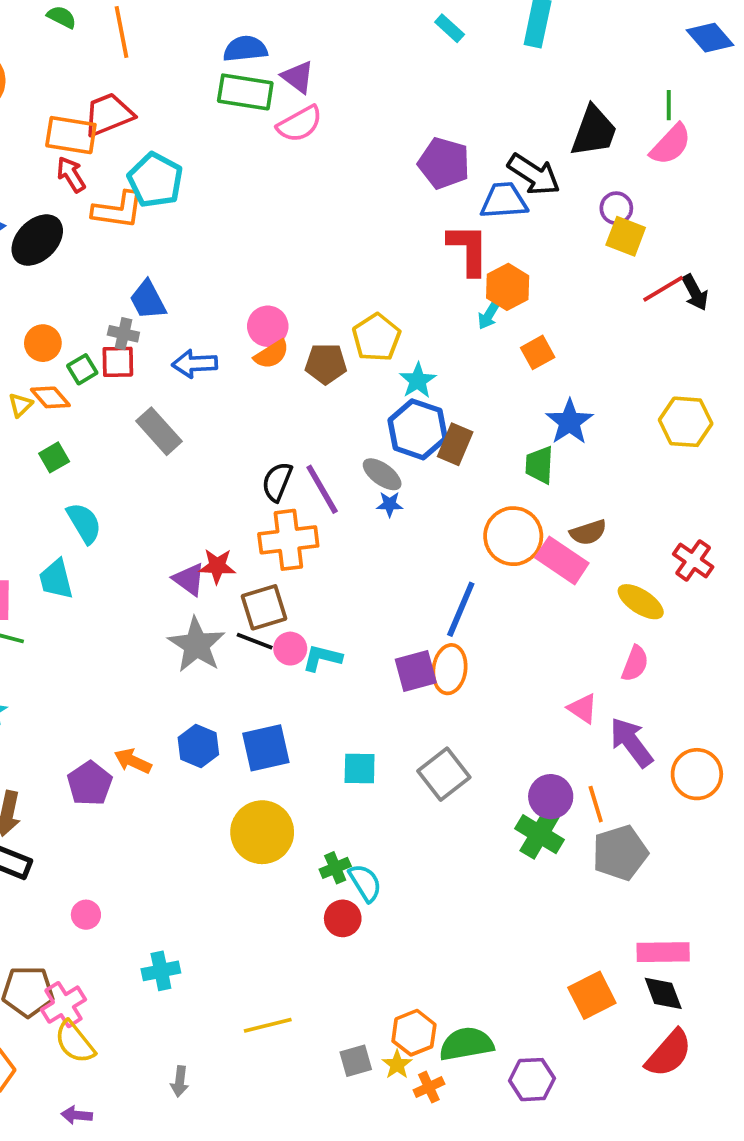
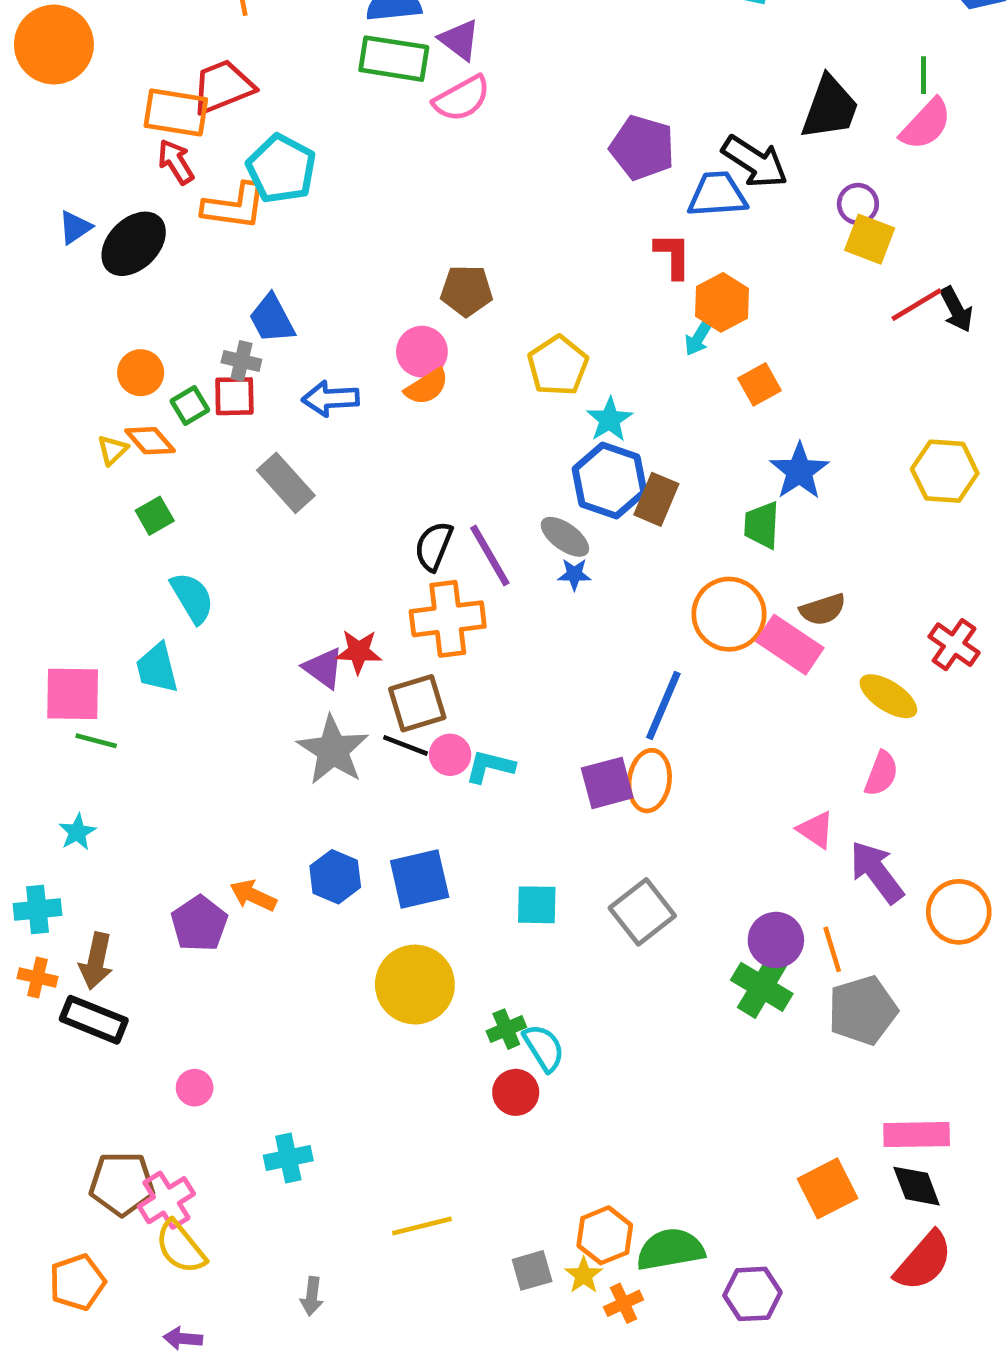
red L-shape: (468, 249) -> (673, 255), size x0.7
brown pentagon: (326, 364) -> (466, 291), moved

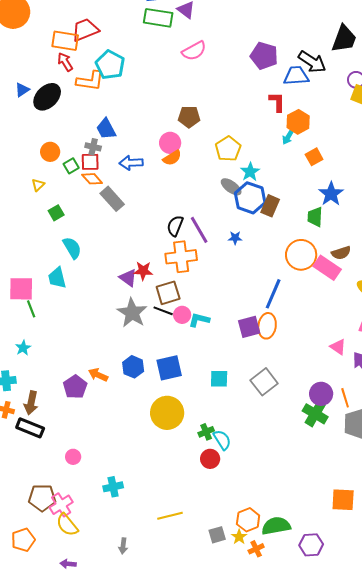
pink semicircle: (462, 98) -> (194, 51), moved
orange diamond: (150, 441) -> (92, 179), moved
gray ellipse: (565, 537) -> (231, 187), moved
green line: (96, 741) -> (31, 309), turned 54
orange square: (827, 1188) -> (343, 500), turned 30

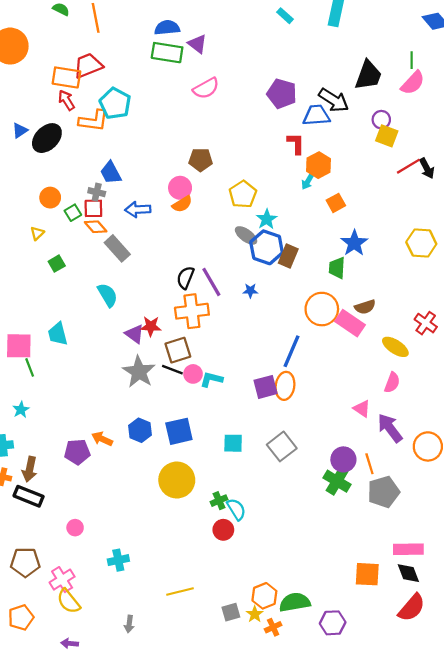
cyan semicircle: (72, 248) -> (108, 295), moved
purple pentagon: (75, 387) -> (77, 452), turned 30
brown pentagon: (42, 498) -> (25, 562), moved

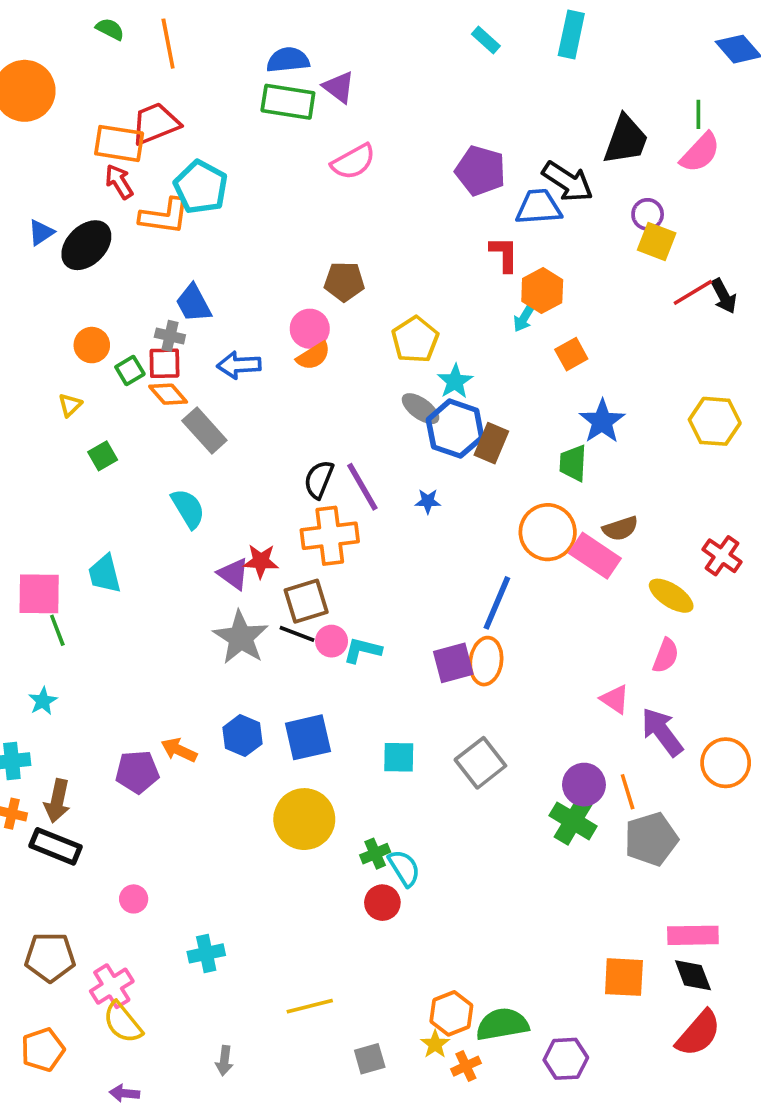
gray square: (231, 612) -> (370, 1059), moved

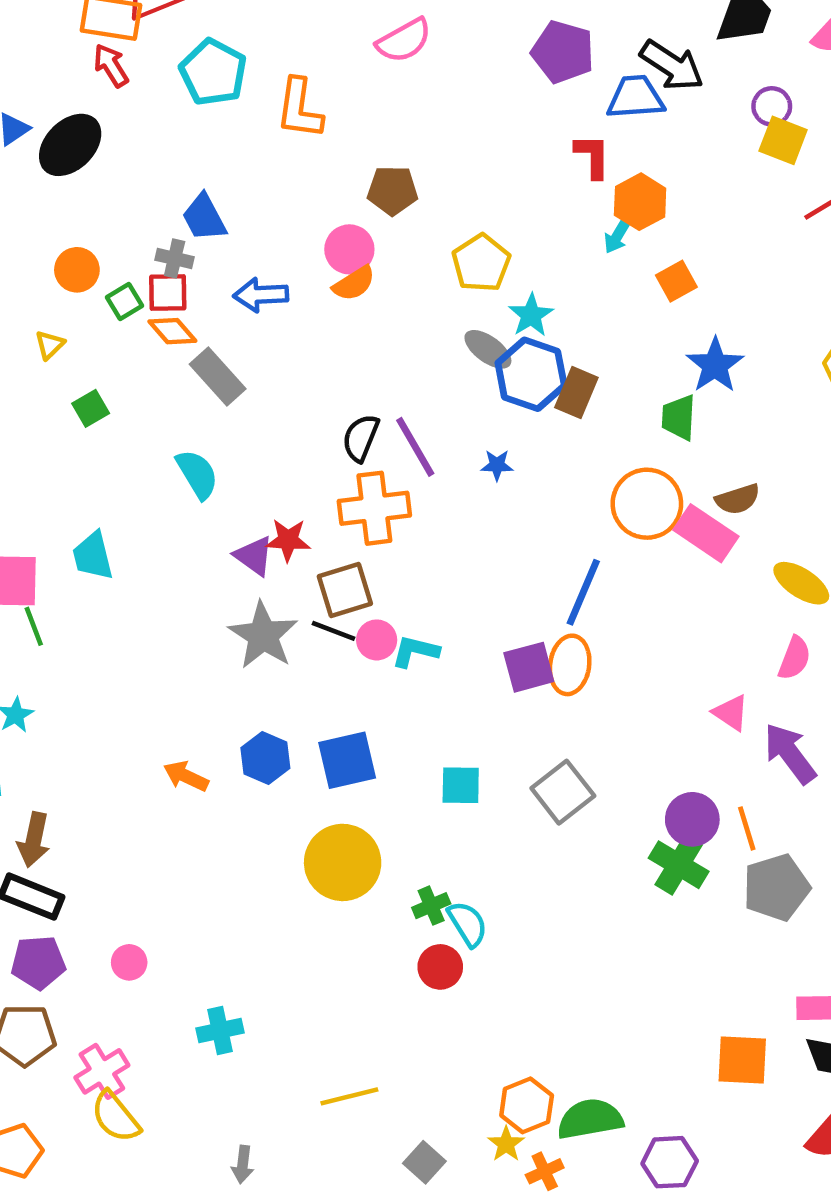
orange L-shape: (164, 216) -> (299, 109), moved, turned 90
purple pentagon: (137, 772) -> (38, 962), moved
gray square: (370, 1059) -> (424, 1162), turned -32

